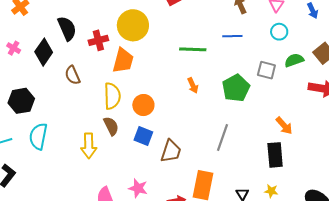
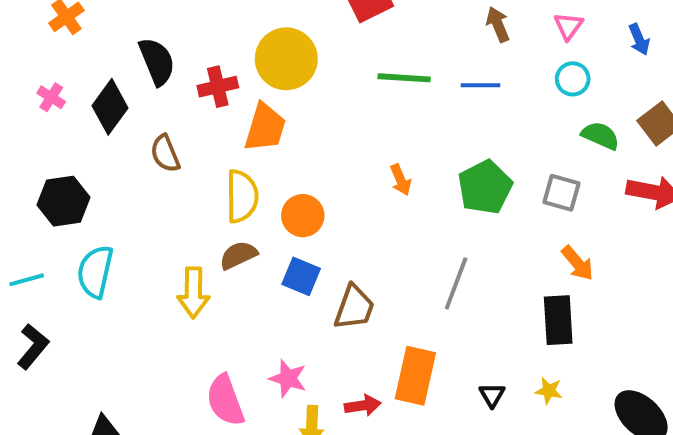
green line: (193, 49) -> (404, 78), moved
green semicircle: (294, 60) -> (600, 136), turned 42
gray square: (266, 70) -> (561, 193), moved
brown semicircle: (111, 126) -> (238, 255), turned -90

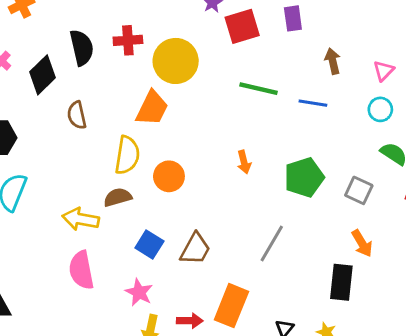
red cross: (218, 87) -> (128, 40), moved
blue square: (301, 276) -> (149, 245), moved
yellow arrow: (193, 293) -> (81, 219), turned 90
pink semicircle: (225, 400) -> (81, 270), moved

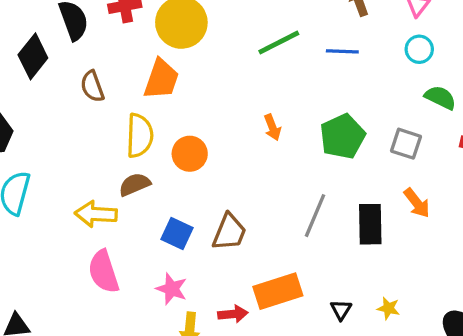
green line: (258, 89) -> (279, 42), turned -33
brown semicircle: (77, 115) -> (92, 86), moved
black rectangle: (341, 282) -> (370, 224), moved
orange rectangle: (231, 306) -> (278, 291), turned 57

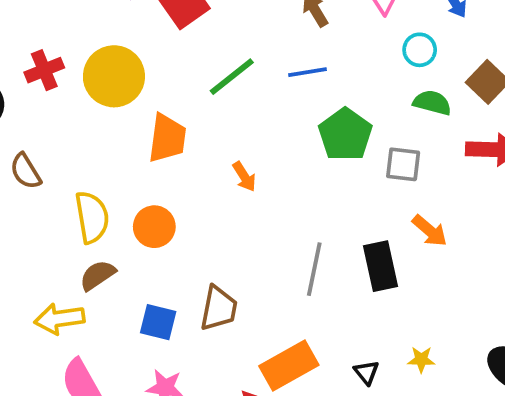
cyan circle: (419, 49) -> (420, 50), moved
orange trapezoid: (161, 79) -> (167, 138), moved
green pentagon: (342, 136) -> (345, 135), moved

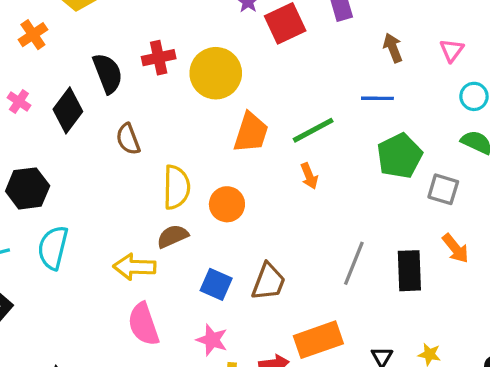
green line: (232, 77) -> (313, 130), moved

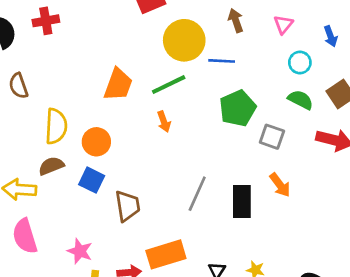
yellow circle: (216, 73) -> (184, 40), moved
brown trapezoid: (268, 282) -> (127, 206), turned -32
blue square: (216, 284) -> (92, 180), moved

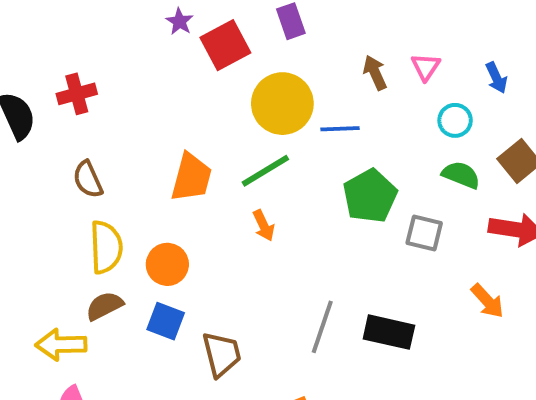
brown arrow: (236, 21) -> (375, 73), moved
brown semicircle: (18, 86) -> (88, 179), moved
orange arrow: (280, 185) -> (487, 301), moved
black rectangle: (242, 201) -> (389, 332), turned -72

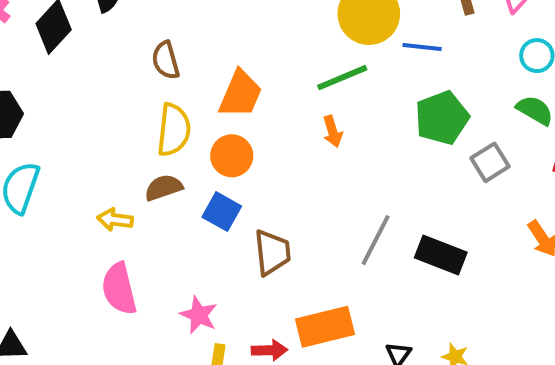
orange trapezoid: (191, 177) -> (240, 94), moved
gray square: (424, 233) -> (490, 162), turned 36
yellow arrow: (61, 345) -> (115, 220), size x0.7

